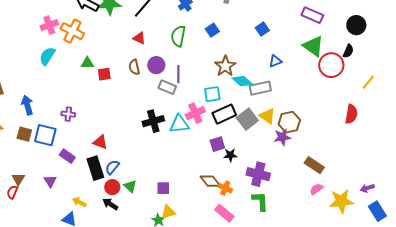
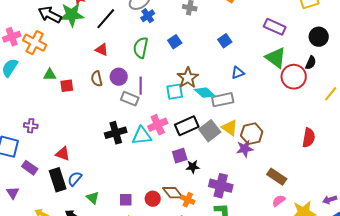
cyan square: (212, 94) -> (175, 92), moved
red semicircle: (351, 114) -> (309, 138), moved
red circle: (112, 187) -> (153, 199), moved

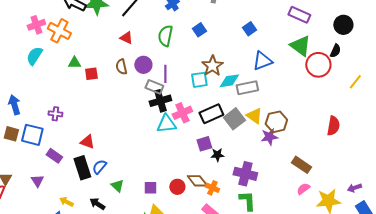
blue triangle: (238, 73) -> (262, 61), size x1.5
cyan diamond: (205, 93) -> (229, 81), turned -50
black cross: (116, 133) -> (160, 101), moved

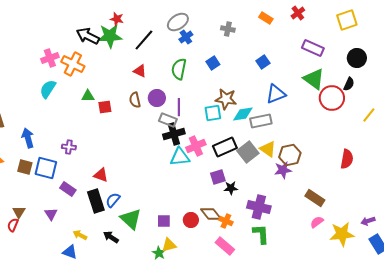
brown star: (212, 66) -> (226, 99), turned -30
green triangle: (117, 186) -> (131, 219), size x1.6

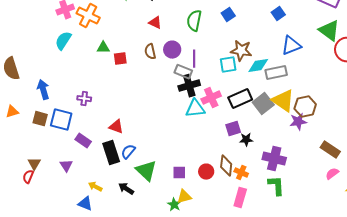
yellow triangle: (268, 149) -> (283, 101), size x1.4
brown diamond: (211, 214) -> (226, 166), turned 45
pink rectangle: (225, 246) -> (240, 198), turned 66

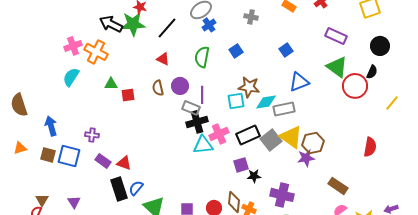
purple rectangle: (83, 141) -> (103, 161), moved

